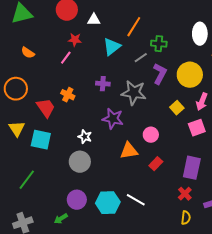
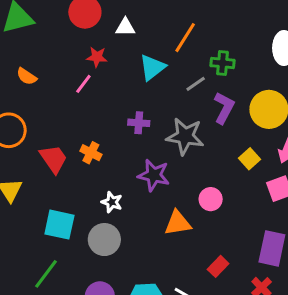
orange cross: (68, 95) -> (91, 153), moved
cyan square: (41, 140) -> (59, 225), moved
red rectangle: (156, 164) -> (218, 266), moved
green line: (27, 180) -> (46, 274), moved

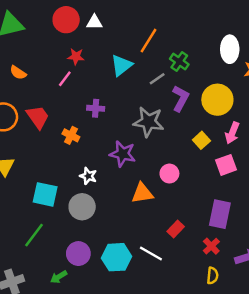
white triangle: (125, 27) -> (94, 22), moved
green cross: (223, 63) -> (179, 62), turned 30
purple cross: (139, 123) -> (96, 108), moved
red trapezoid: (53, 159) -> (38, 117), moved

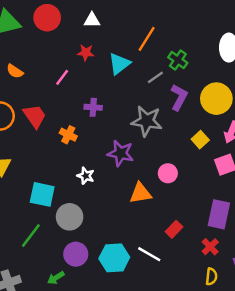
red circle: (66, 20) -> (47, 18), moved
red star: (76, 57) -> (86, 53), moved
gray circle: (82, 207) -> (70, 217), moved

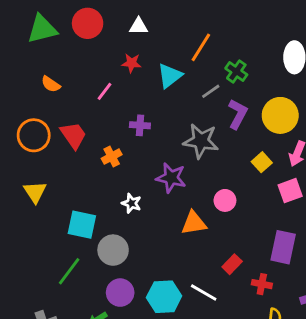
orange cross: (68, 135) -> (112, 157), turned 35
red cross: (210, 247) -> (262, 284), moved, turned -35

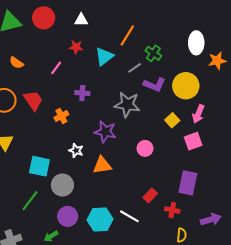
purple L-shape: (238, 114) -> (154, 85), turned 85
orange triangle: (194, 223) -> (102, 165), moved

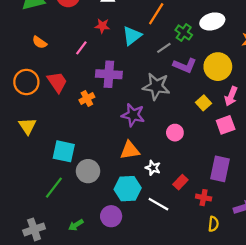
white ellipse: (196, 43) -> (212, 21), moved, turned 75
purple cross: (82, 93) -> (109, 74), size x1.6
white star: (76, 151) -> (153, 168), moved
purple circle: (68, 216) -> (111, 216), moved
cyan hexagon: (100, 219) -> (128, 189), moved

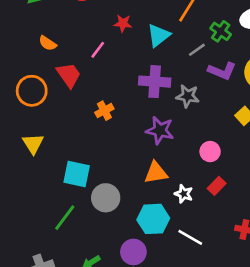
purple cross: (109, 74) -> (155, 82), moved
red trapezoid: (57, 82) -> (69, 75), moved
gray star: (156, 86) -> (188, 96), size x0.7
red rectangle: (180, 182) -> (217, 186), moved

